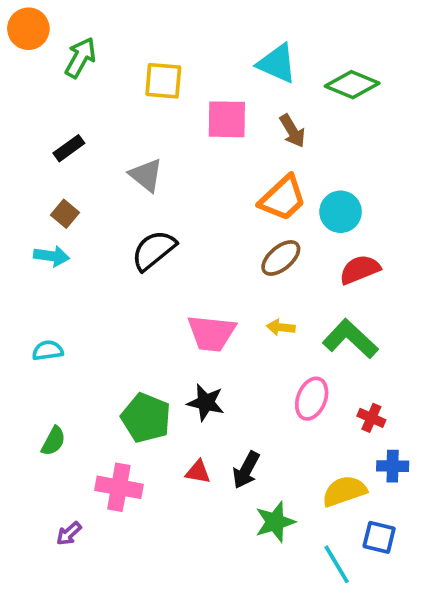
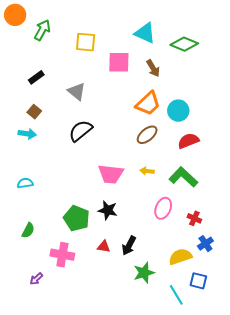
blue cross: (393, 466) -> (205, 244), turned -35

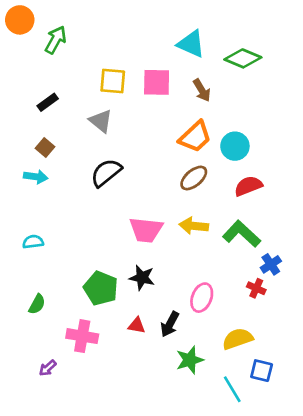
yellow square: (86, 42) -> (113, 81), moved
yellow arrow: (147, 171) -> (194, 226), size x1.5
pink ellipse: (163, 208) -> (202, 298), moved
blue cross: (205, 244) -> (271, 264), moved

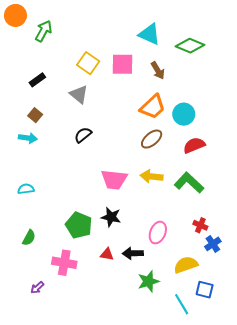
yellow square: (113, 81) -> (88, 63), turned 30
black semicircle: (106, 173) -> (83, 135), size x0.7
blue cross: (271, 264) -> (213, 244), moved
black arrow: (170, 324) -> (133, 253), turned 60

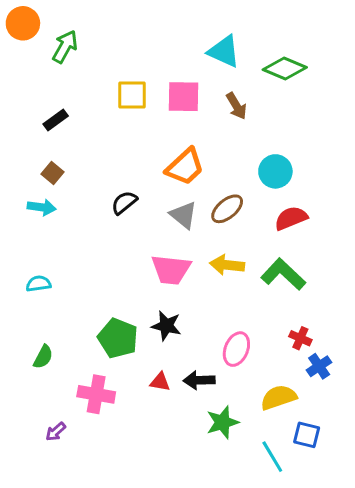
yellow square: (88, 63) -> (132, 95), turned -35
gray triangle: (79, 94) -> (183, 215), moved
orange trapezoid: (153, 107) -> (185, 167), moved

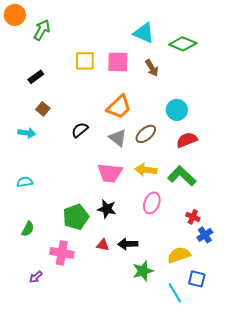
brown square: (53, 173) -> (43, 109), moved
green pentagon: (118, 338) -> (76, 217), turned 30
pink ellipse: (236, 349) -> (152, 203), moved

